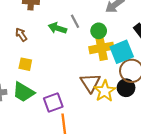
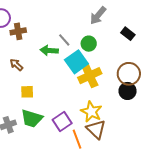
yellow cross: (101, 48) -> (90, 76), moved
cyan square: (122, 52) -> (76, 62), moved
brown triangle: (90, 83) -> (96, 129), moved
yellow star: (105, 91) -> (91, 112), moved

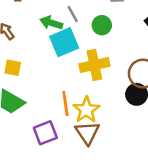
cyan square: (76, 62) -> (64, 42), moved
purple square: (62, 122) -> (45, 133), moved
orange line: (77, 139) -> (65, 103), moved

